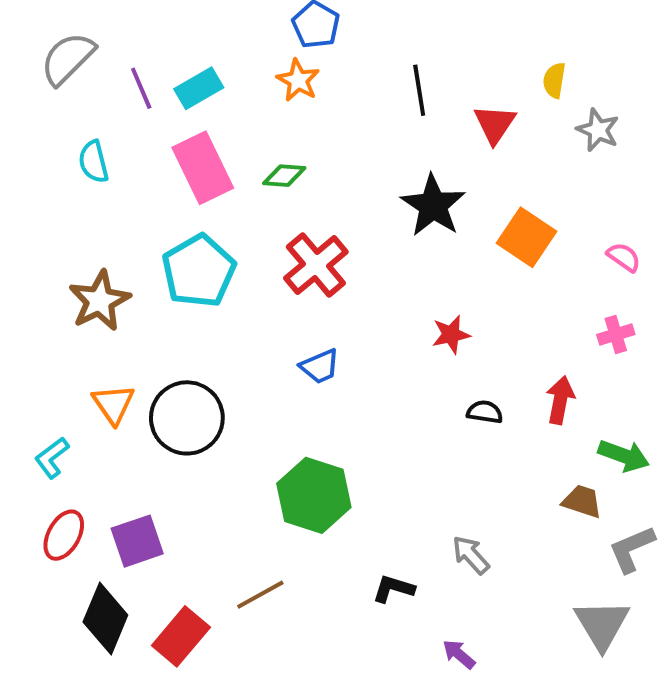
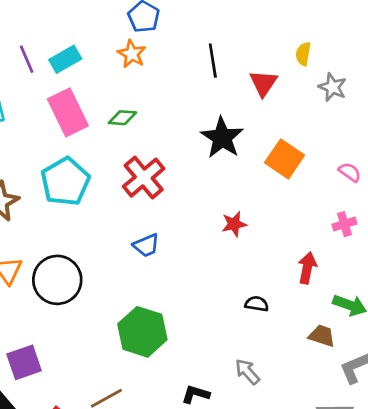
black semicircle: (485, 412) -> (257, 304), moved

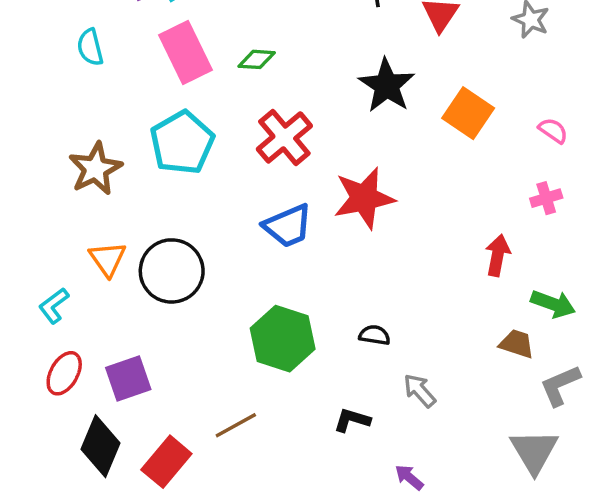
red star: (234, 224) -> (364, 198), moved, size x1.8
blue trapezoid: (146, 245) -> (288, 226), size x1.4
black semicircle: (257, 304) -> (375, 335), moved

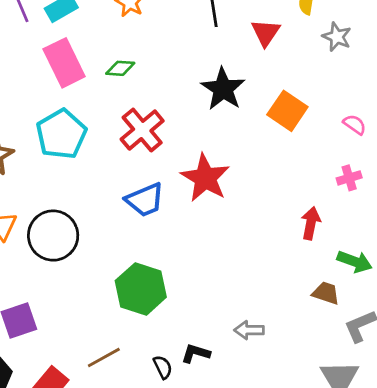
red star: (364, 198) -> (205, 178), turned -30
black semicircle: (375, 335) -> (163, 367), moved, turned 55
gray arrow: (420, 391) -> (249, 330), turned -48

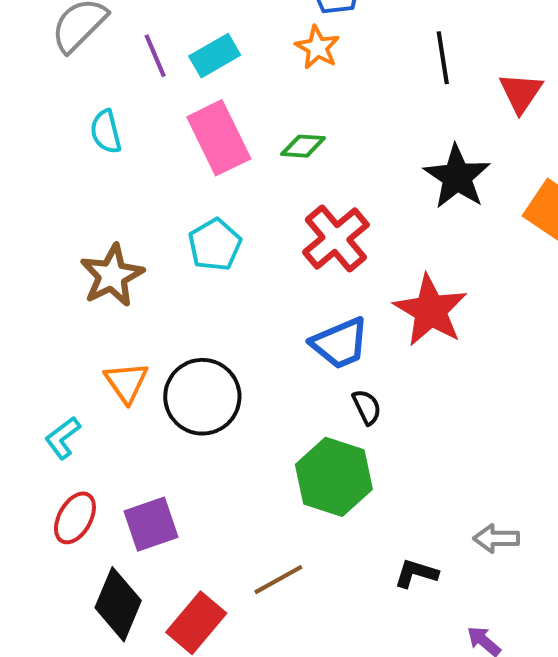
cyan pentagon: (61, 134) -> (215, 245), size x0.7
black semicircle: (163, 367) -> (367, 407), moved

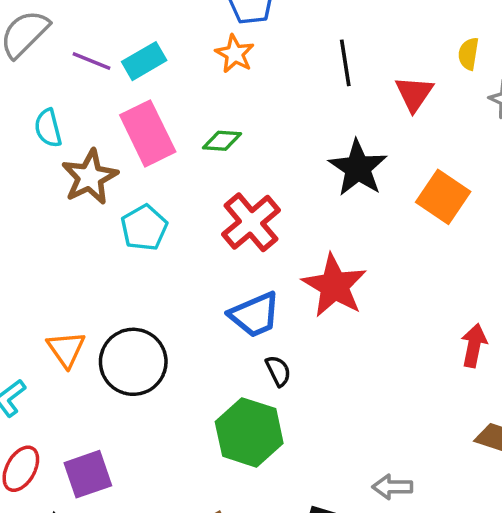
purple line: (155, 56) -> (92, 61), turned -45
brown star: (112, 275) -> (90, 177), moved

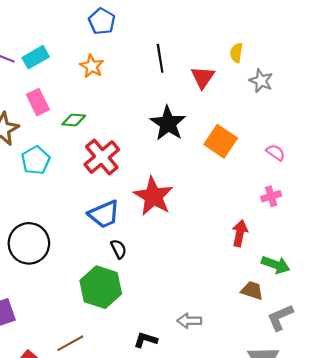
orange star: (235, 54) -> (92, 66), moved
pink rectangle: (148, 133) -> (38, 102), size x0.7
green diamond: (222, 141) -> (74, 120), moved

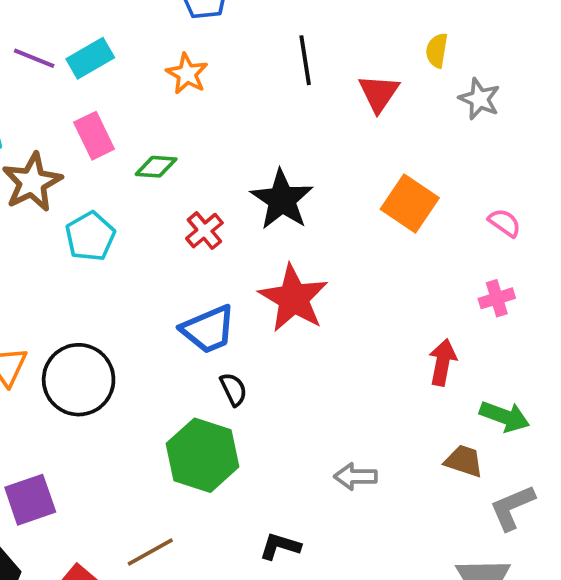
black star: (168, 123) -> (282, 200), moved
red cross: (102, 157) -> (204, 231), size x0.6
gray arrow: (189, 321) -> (355, 476), moved

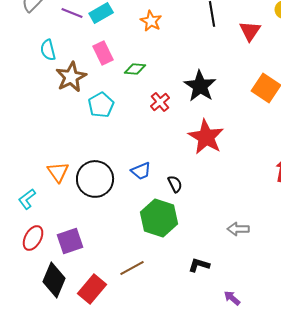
blue trapezoid: (208, 329) -> (141, 171), moved, size x0.7

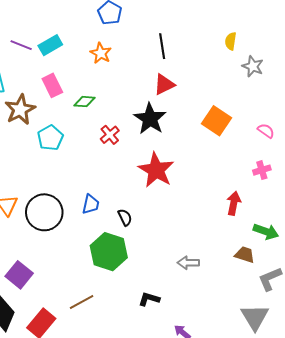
red triangle: (250, 31) -> (164, 84), moved, turned 30
blue trapezoid: (141, 171) -> (91, 204), turned -55
purple square: (70, 241) -> (19, 275), turned -32

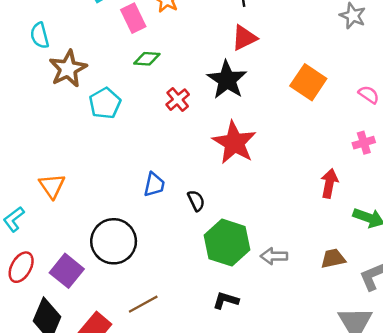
pink rectangle: (52, 85) -> (133, 18), moved
black circle: (44, 212) -> (114, 241), moved
green hexagon: (109, 252) -> (227, 243), moved
brown trapezoid: (245, 255) -> (333, 259), moved, turned -30

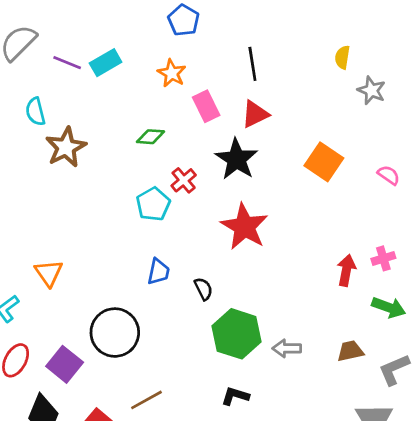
pink rectangle: (133, 18) -> (206, 106), moved
cyan pentagon: (105, 103) -> (153, 204), moved
pink cross: (364, 143) -> (383, 258), moved

